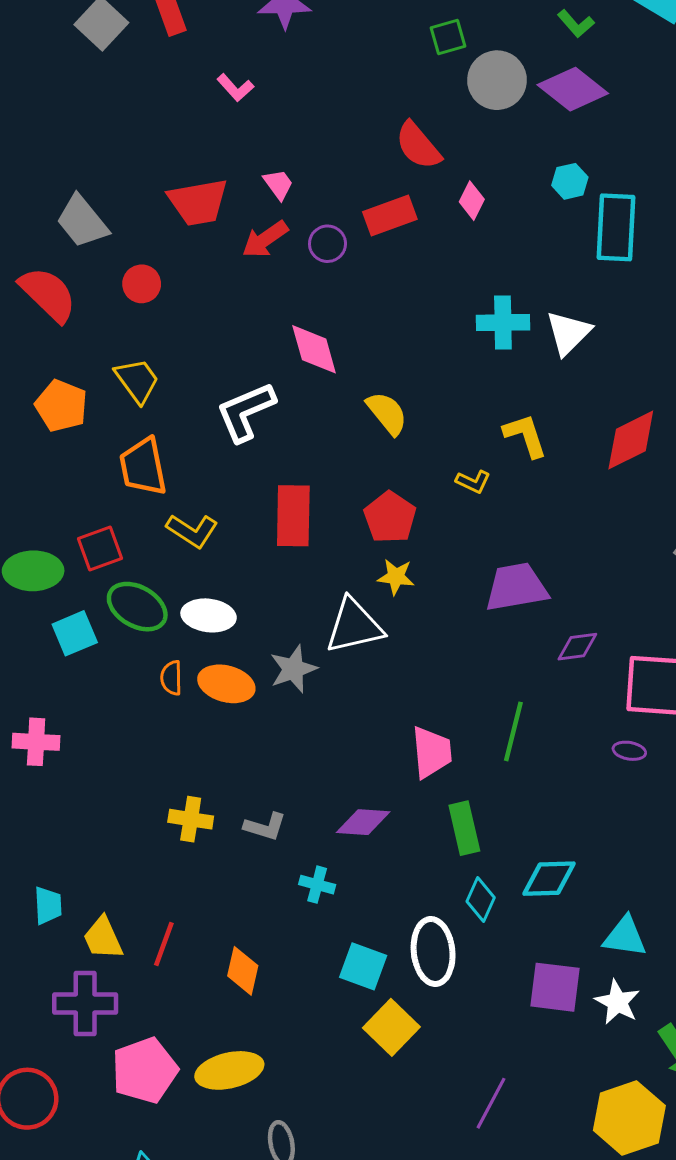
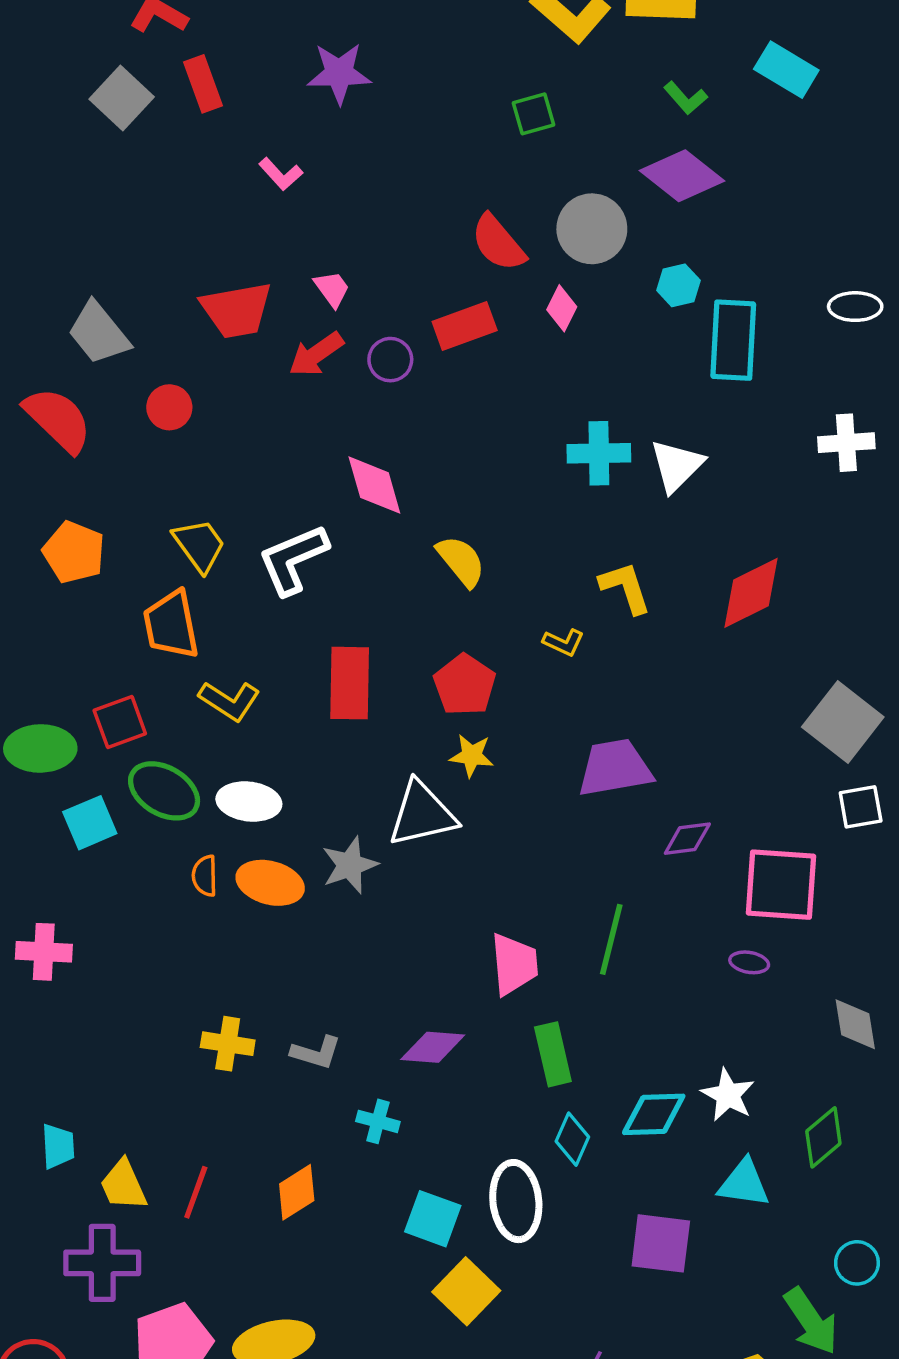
gray circle: (497, 80) -> (592, 229), moved
yellow trapezoid: (137, 381) -> (199, 545), moved
orange diamond: (243, 971) -> (297, 1192), moved, turned 45
white star: (617, 1002) -> (728, 1095), moved

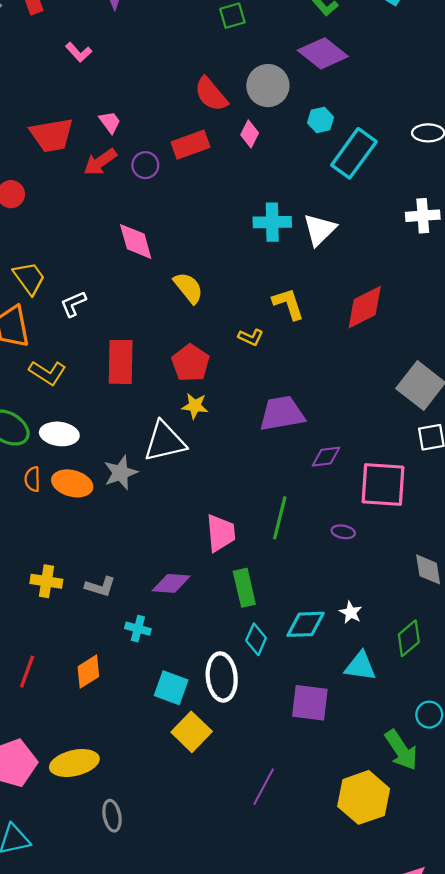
cyan rectangle: (733, 340) -> (354, 153), turned 33
white L-shape: (293, 559) -> (73, 304), moved, size x0.6
purple ellipse: (749, 962) -> (343, 532), moved
white star: (728, 1095) -> (351, 612), size x0.7

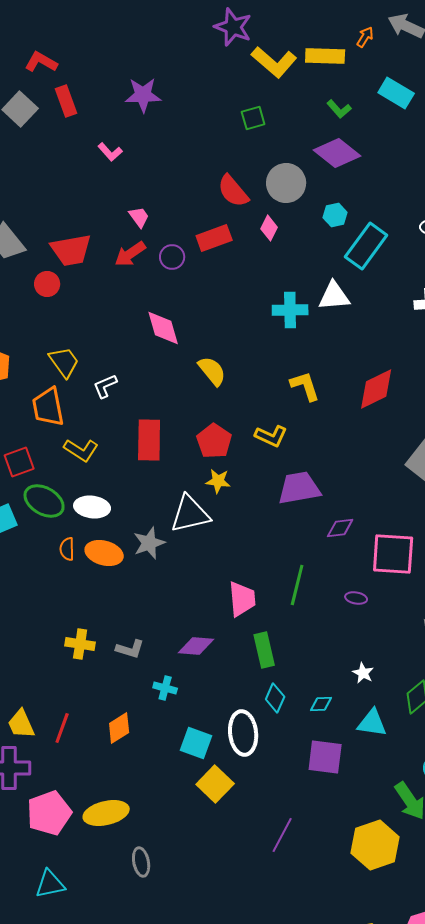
red trapezoid: (52, 135) -> (71, 250), moved
white triangle: (320, 230) -> (334, 296), moved, turned 40
yellow L-shape: (251, 337) -> (271, 436), moved, size x1.4
cyan diamond: (306, 624) -> (321, 704), moved, size x0.6

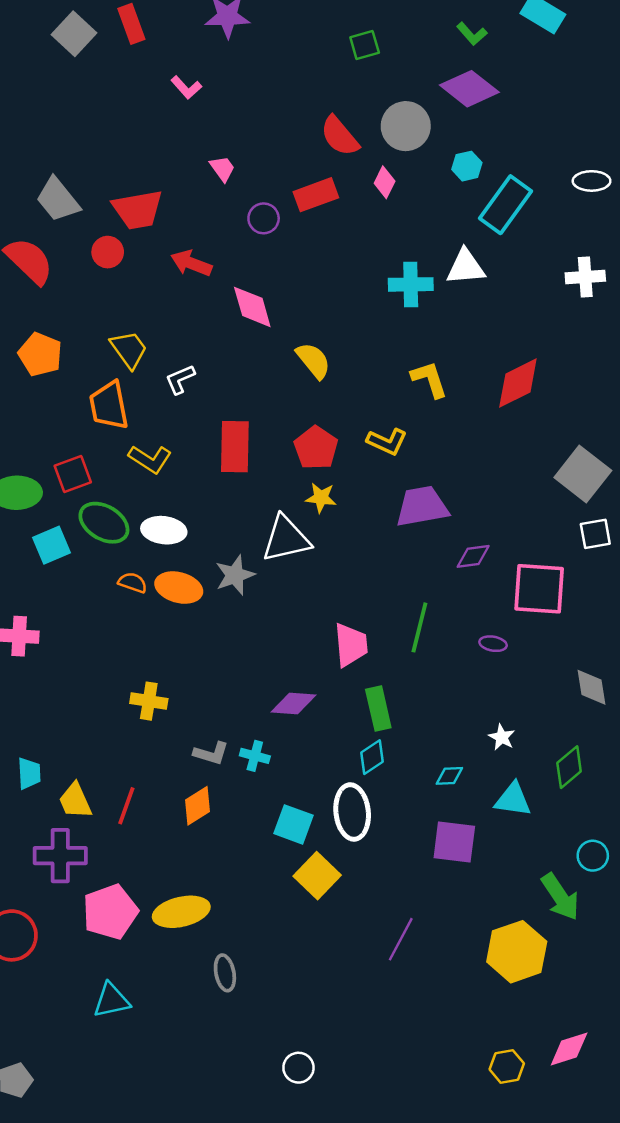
red arrow: (130, 254) -> (191, 263), moved, turned 56
orange semicircle: (67, 549) -> (133, 583), turned 110
gray L-shape: (130, 649) -> (211, 753), moved
cyan diamond: (275, 698) -> (372, 757), moved, turned 32

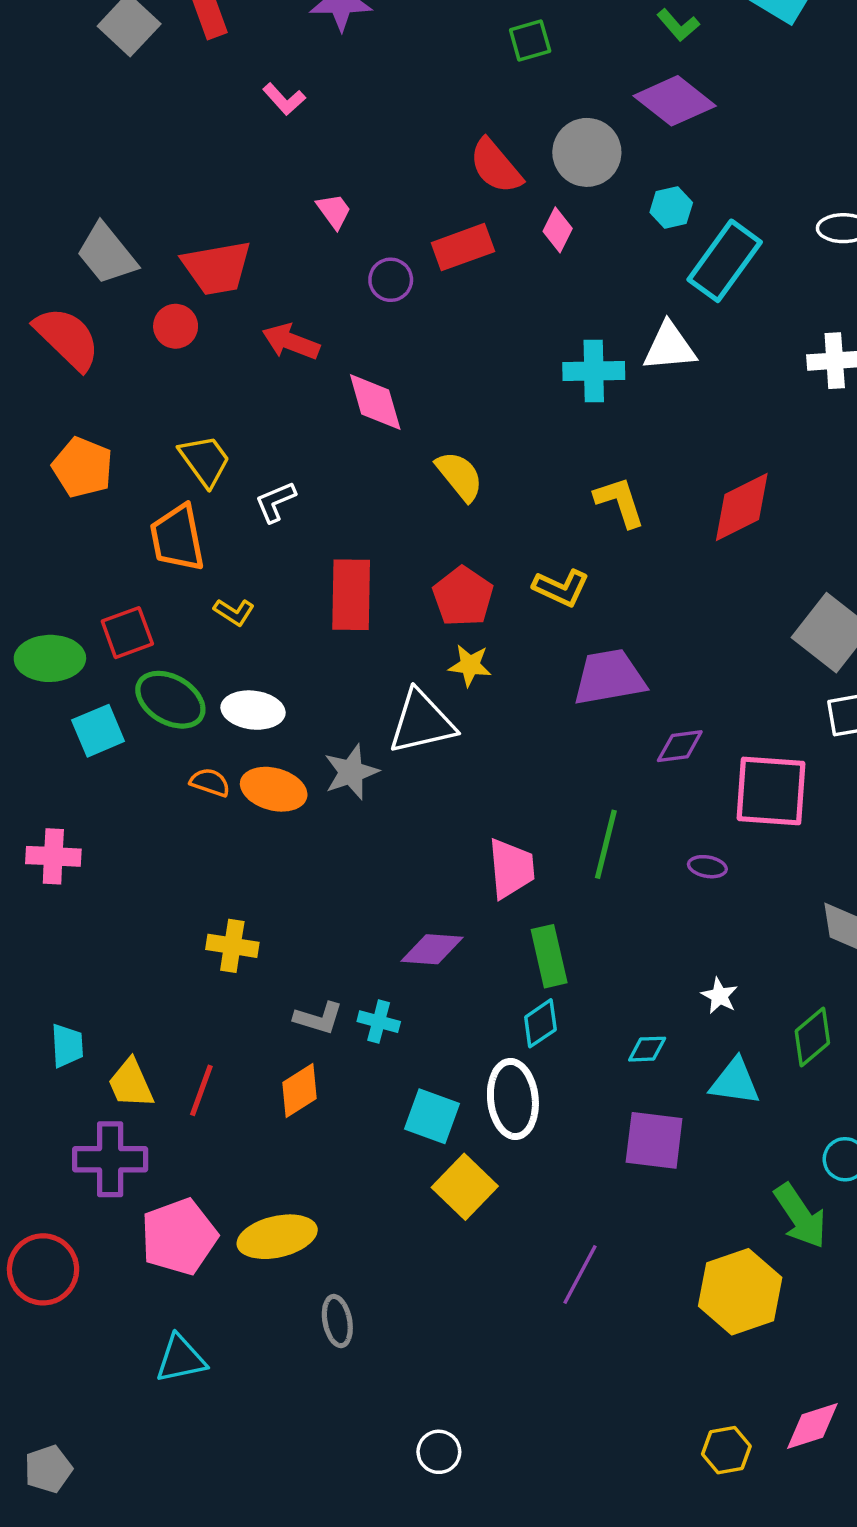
yellow L-shape: (150, 459) -> (234, 612), size x0.7

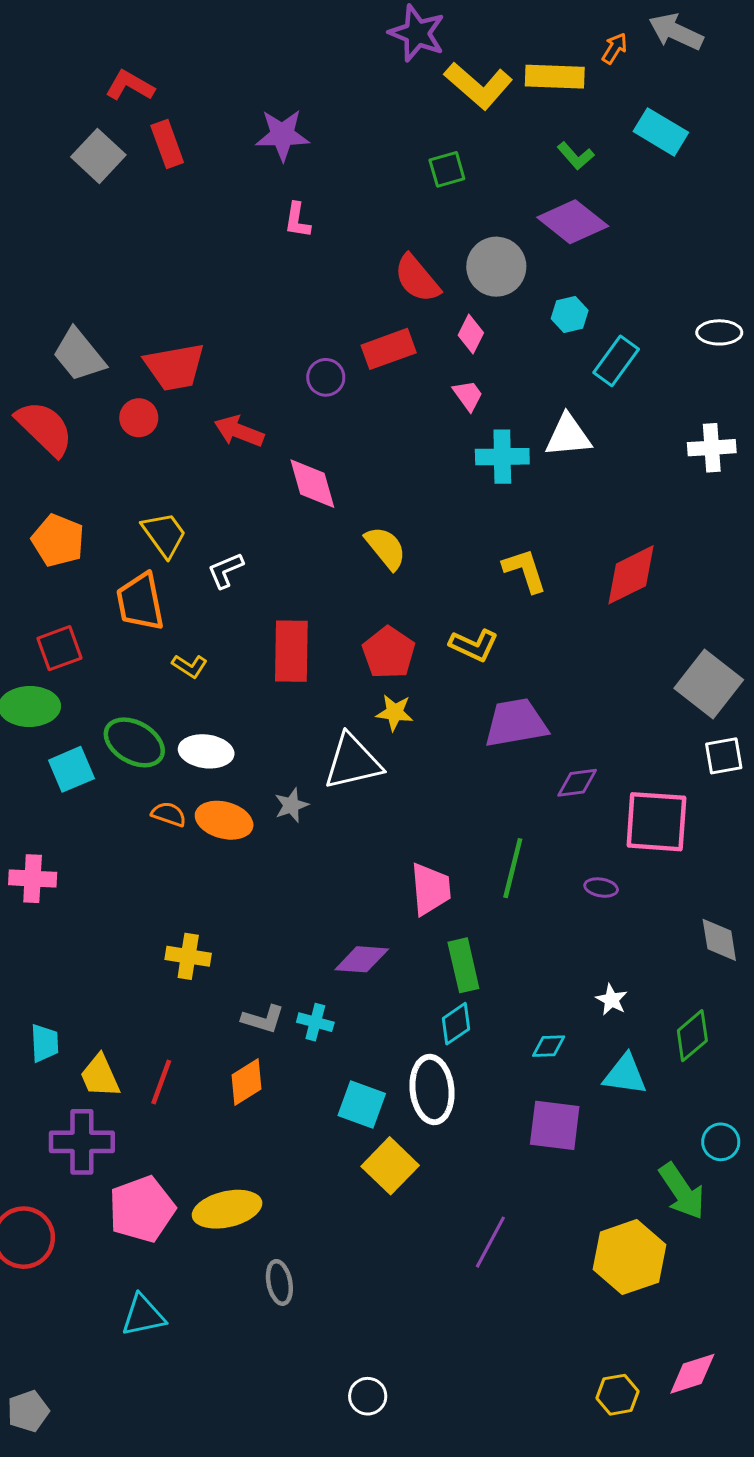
pink L-shape: (284, 99) -> (297, 220), moved, turned 51
pink trapezoid: (334, 211) -> (468, 395), moved
cyan rectangle: (725, 261) -> (616, 361), size x0.7
red square: (127, 633) -> (59, 648), moved
gray star: (351, 772) -> (291, 805), size x0.7

